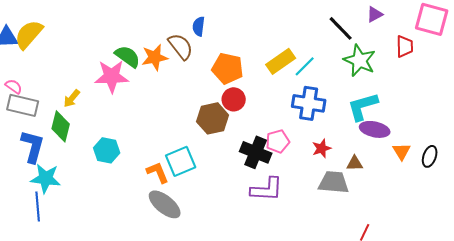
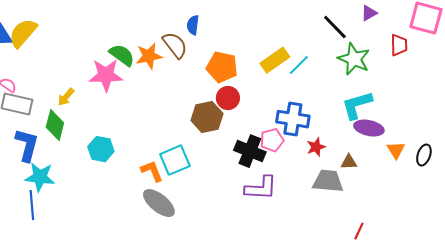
blue cross: (309, 103) -> (293, 119), moved

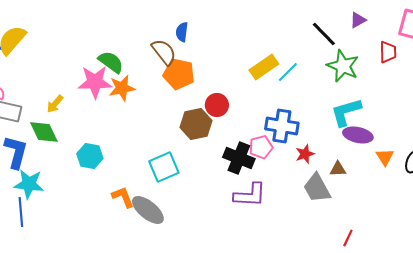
orange star: (149, 56) -> (122, 88), moved
orange pentagon: (222, 67) -> (179, 74), moved
green diamond: (55, 125) -> (44, 132), turned -40
orange L-shape: (152, 171) -> (123, 197), moved
gray trapezoid: (328, 181) -> (317, 188), turned -124

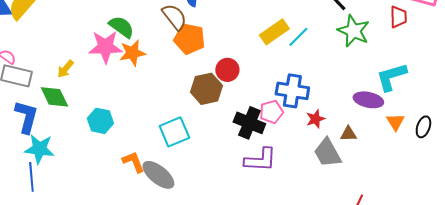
cyan L-shape: (346, 112) -> (391, 77), moved

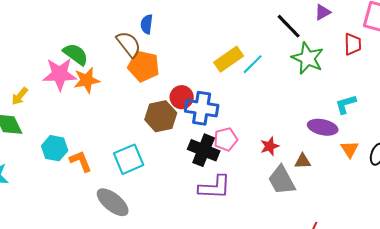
cyan L-shape: (391, 77) -> (346, 104), size x0.7
blue cross: (292, 91) -> (202, 108), moved
orange L-shape: (133, 162) -> (81, 161), moved

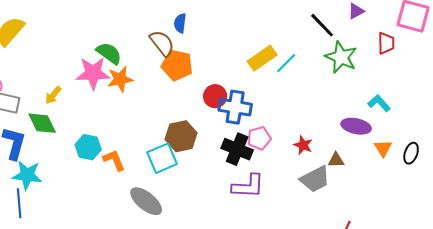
cyan L-shape: (346, 104) -> (379, 103), turned 65
brown hexagon: (161, 116) -> (181, 136), moved
red star: (270, 146) -> (303, 145), turned -30
gray trapezoid: (282, 180) -> (315, 179), turned -88

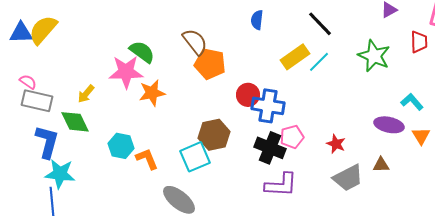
blue semicircle: (180, 23) -> (257, 20), moved
black line: (322, 25) -> (320, 24), moved
orange star: (120, 79) -> (152, 93), moved
orange triangle: (383, 148) -> (421, 136), moved
brown triangle: (336, 160) -> (381, 165), moved

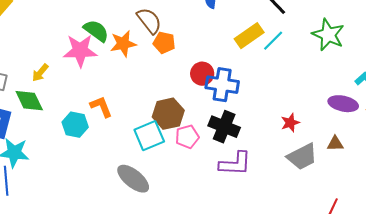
orange pentagon: (210, 64) -> (164, 43), size x0.7
orange star: (152, 93) -> (123, 44), moved
pink pentagon: (292, 137) -> (187, 137), moved
red star: (336, 144) -> (290, 123), turned 30
orange L-shape: (147, 159) -> (101, 107), moved

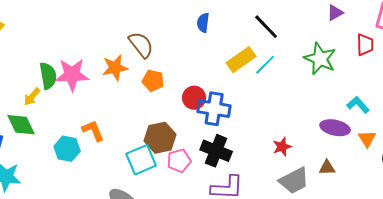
green semicircle: (96, 31) -> (48, 76), moved, turned 44
orange pentagon: (164, 43) -> (153, 81), moved

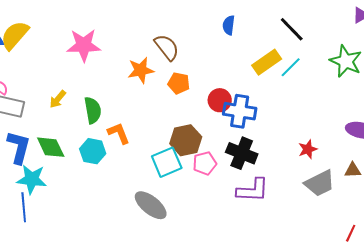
pink star: (72, 75) -> (84, 45), moved
green semicircle: (48, 76) -> (93, 110), moved
green diamond: (21, 125) -> (51, 147), moved

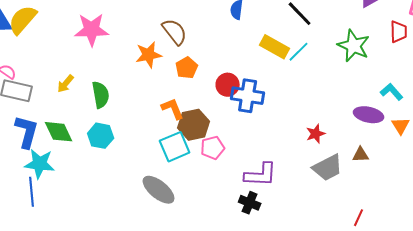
yellow rectangle: (267, 62) -> (275, 47), turned 64
orange pentagon: (179, 83) -> (187, 68), turned 30
orange L-shape: (119, 133) -> (173, 109), moved
black cross: (242, 153) -> (250, 203), moved, size x0.7

